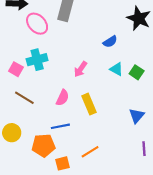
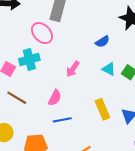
pink ellipse: (37, 24) -> (42, 33), moved
yellow rectangle: (89, 104) -> (102, 109), moved
blue line: (60, 126) -> (62, 120), moved

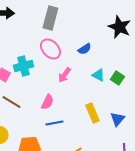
pink ellipse: (42, 33) -> (50, 49), moved
blue semicircle: (102, 42) -> (84, 49), moved

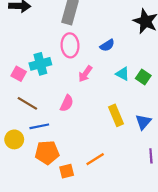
pink ellipse: (50, 49) -> (70, 45), turned 40
blue line: (54, 123) -> (39, 126), moved

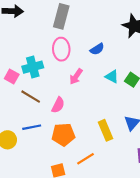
brown line: (27, 103) -> (31, 97), moved
yellow rectangle: (116, 115) -> (106, 130), moved
orange pentagon: (47, 153) -> (63, 135), moved

